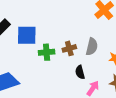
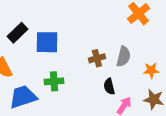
green cross: (47, 52) -> (54, 81), moved

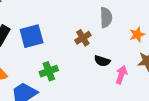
gray semicircle: (123, 57) -> (106, 17), moved
black semicircle: (109, 86) -> (102, 61), turned -42

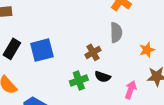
black semicircle: (102, 61) -> (103, 77), moved
green cross: (49, 71) -> (79, 81), moved

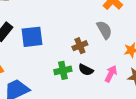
gray semicircle: (116, 33) -> (104, 30), turned -36
pink arrow: (131, 90) -> (111, 74), moved

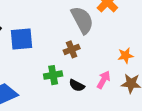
gray semicircle: (104, 30) -> (82, 20), moved, size x1.4
black semicircle: (86, 70) -> (77, 85), moved

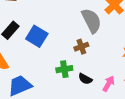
blue square: (21, 39) -> (37, 36), turned 35
pink arrow: (104, 80) -> (109, 84), moved

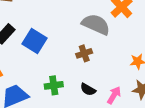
gray semicircle: (91, 21) -> (96, 24), turned -40
green cross: (64, 69) -> (54, 85), moved

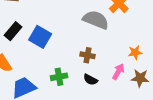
brown cross: (84, 53) -> (88, 55), moved, turned 32
pink arrow: (114, 95) -> (118, 72), moved

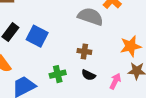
orange star: (135, 52) -> (131, 46), size x1.5
pink arrow: (118, 72) -> (115, 81), moved

